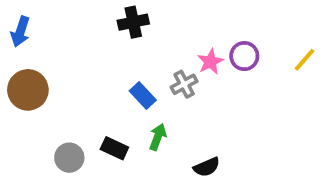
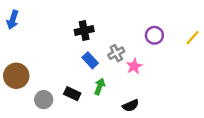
black cross: (133, 22) -> (84, 31), moved
pink star: (210, 62) -> (134, 66), moved
brown circle: (28, 90) -> (16, 76), moved

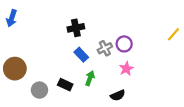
purple circle: (154, 35) -> (124, 44), moved
pink star: (134, 66) -> (126, 69), moved

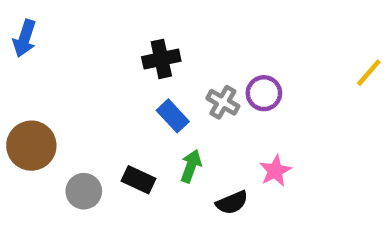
gray cross: (105, 48) -> (223, 102), turned -32
pink star: (126, 69) -> (275, 171), moved
black semicircle: (118, 95) -> (232, 203), moved

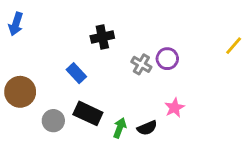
blue rectangle: (173, 116) -> (76, 73), moved
green arrow: (191, 166) -> (120, 128), moved
black rectangle: (139, 180) -> (88, 113), size x1.4

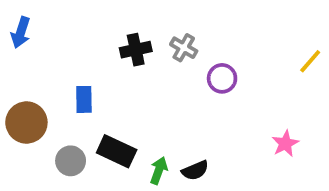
gray cross: (141, 64) -> (184, 48), moved
blue rectangle: (76, 73) -> (84, 99), moved, turned 42
pink star: (174, 108) -> (285, 144), moved

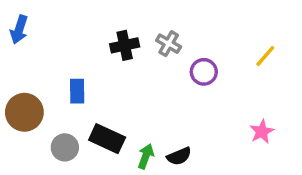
yellow line: (310, 61) -> (265, 56), moved

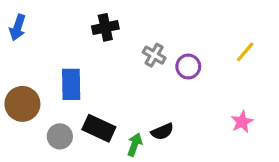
gray cross: (169, 44) -> (154, 55), moved
black cross: (125, 45) -> (105, 27), moved
blue rectangle: (77, 91) -> (71, 84), size x1.4
black semicircle: (179, 156) -> (162, 132), moved

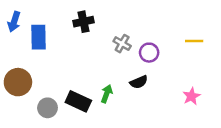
yellow line: (245, 52) -> (194, 41), turned 48
blue rectangle: (71, 84) -> (39, 37), moved
black semicircle: (162, 132) -> (139, 82), moved
green arrow: (135, 145) -> (107, 94), moved

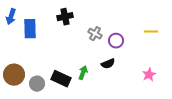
brown circle: (18, 82) -> (14, 75), moved

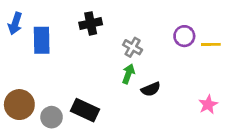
purple circle: (116, 41) -> (184, 36), moved
green arrow: (83, 73) -> (128, 74), moved

